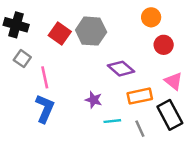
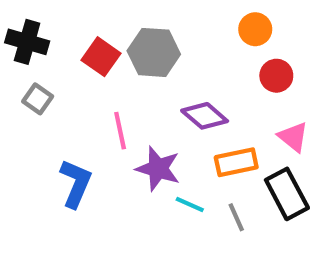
pink line: (45, 77) -> (120, 131), moved
purple star: (94, 100) -> (158, 169), size x1.5
cyan line: (112, 121) -> (190, 205), turned 30

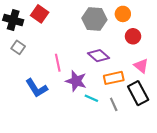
gray hexagon: (154, 52) -> (94, 19), moved
red square: (101, 57) -> (40, 14), moved
blue L-shape: (76, 183) -> (37, 88), turned 125

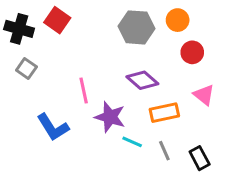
black rectangle: (138, 93) -> (200, 158), moved, size x0.7

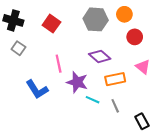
red square: (57, 20) -> (51, 24), moved
black rectangle: (200, 158) -> (142, 121), moved

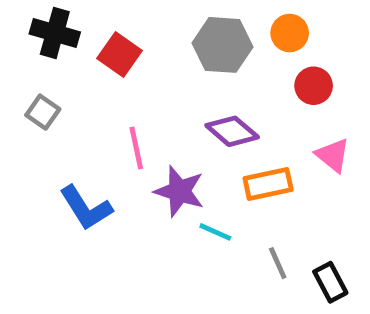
black cross: (13, 20) -> (55, 33), moved
gray line: (115, 106) -> (278, 263), moved

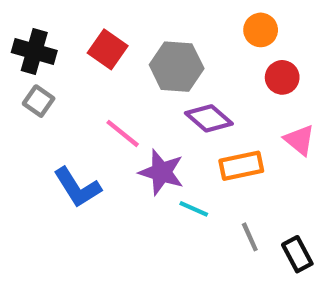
black cross: (55, 33) -> (34, 52), moved
gray hexagon: (223, 45) -> (177, 67), moved
pink line: (136, 148) -> (123, 133), turned -39

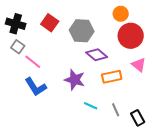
red circle: (282, 77) -> (131, 36), size x1.6
pink line: (123, 133) -> (33, 62), moved
cyan line: (194, 209) -> (91, 106), moved

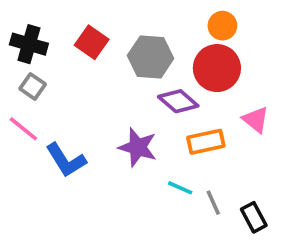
red circle: (131, 36) -> (217, 68), moved
pink line: (33, 62) -> (23, 129), moved
cyan line: (91, 106) -> (180, 188), moved

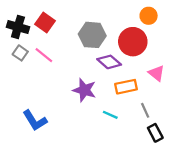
orange circle: (222, 26) -> (149, 16), moved
red square: (92, 42) -> (45, 23), moved
pink line: (23, 129) -> (44, 55), moved
blue L-shape: (66, 160) -> (35, 120), moved
gray line: (213, 203) -> (145, 110), moved

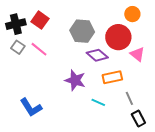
black cross: (18, 27) -> (16, 24), turned -30
pink triangle: (156, 73) -> (137, 54), moved

